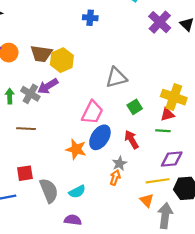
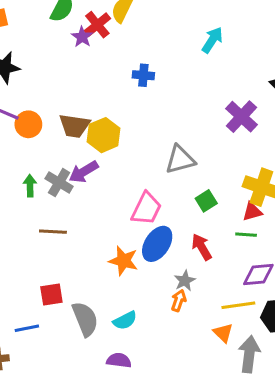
purple cross: (160, 22) -> (241, 117), moved

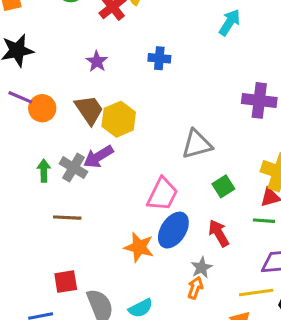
purple star: (82, 37) -> (97, 61), moved
purple cross: (241, 117) -> (259, 100), turned -36
brown trapezoid: (74, 126) -> (89, 110), turned -132

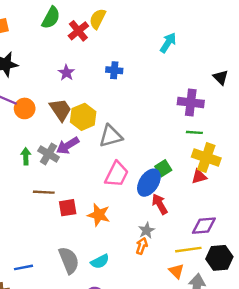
gray triangle: (197, 144) -> (111, 136), moved
green line: (264, 221) -> (194, 132), moved
blue ellipse: (173, 230) -> (149, 183), moved
red square: (66, 282) -> (68, 208), moved

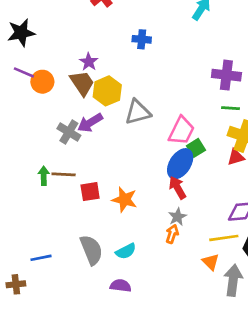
purple star: (66, 73) -> (89, 62), moved
green arrow: (26, 156) -> (44, 176), moved
pink trapezoid: (117, 174) -> (181, 131), moved
red arrow: (160, 204) -> (177, 188), moved

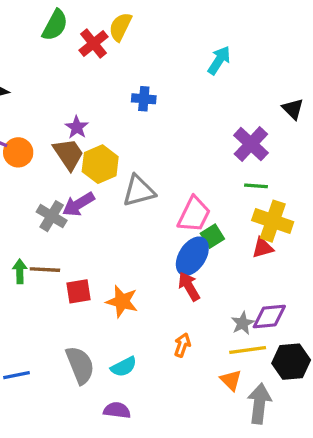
purple cross: (226, 75) -> (251, 144), turned 36
gray star: (177, 217) -> (243, 323), moved

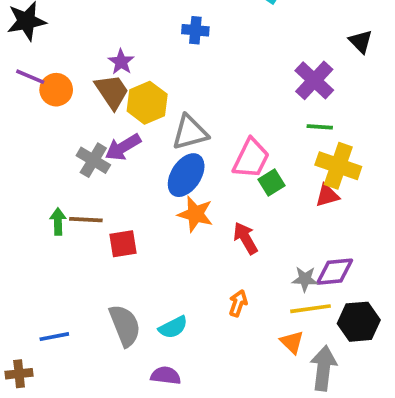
blue ellipse: (192, 256) -> (186, 175), moved
orange star: (122, 301) -> (195, 214), moved
gray star: (243, 323) -> (305, 279), turned 30

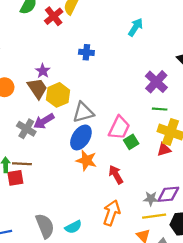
red square: (123, 244) -> (15, 178), moved
orange arrow: (238, 303) -> (112, 213), size x1.6

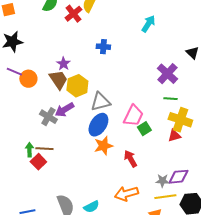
orange star: (86, 160) -> (103, 146), turned -30
red square: (15, 178) -> (38, 162), turned -35
orange arrow: (112, 213) -> (126, 194), turned -125

